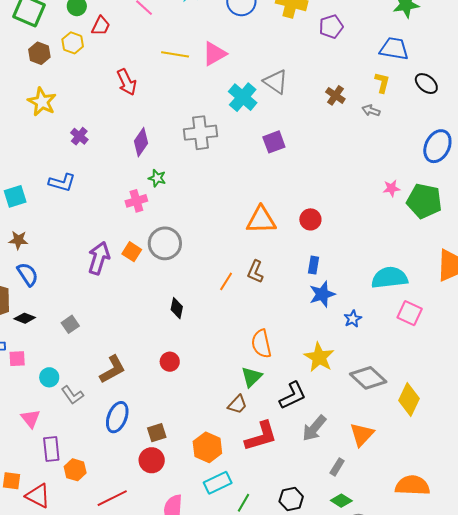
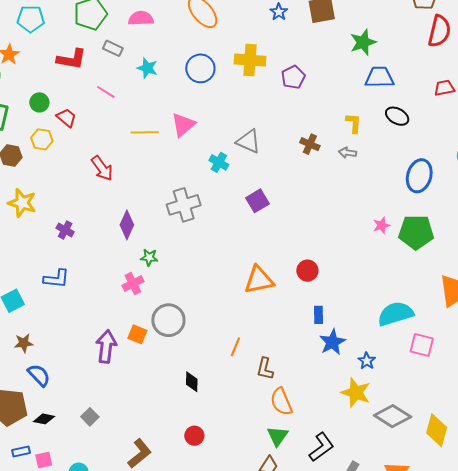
red trapezoid: (101, 26) -> (66, 118), turned -65
blue trapezoid: (394, 49) -> (379, 77), moved
cyan cross: (243, 97) -> (219, 162), size x0.7
brown L-shape: (255, 272) -> (265, 369), moved
yellow star: (319, 357) -> (356, 393), moved

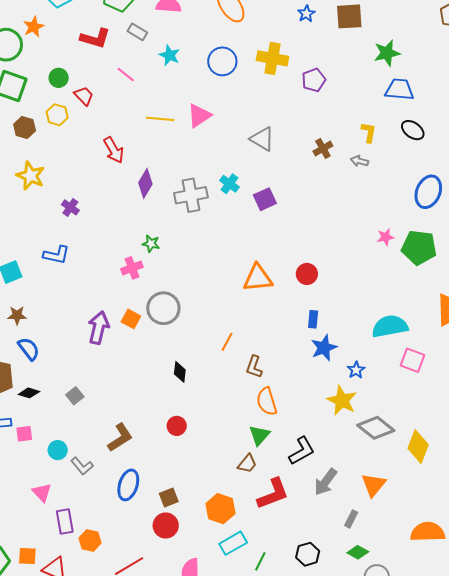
brown cross: (310, 144) -> (323, 148), turned 30
cyan cross: (219, 162) -> (229, 184), moved
purple diamond: (127, 225) -> (145, 183), moved

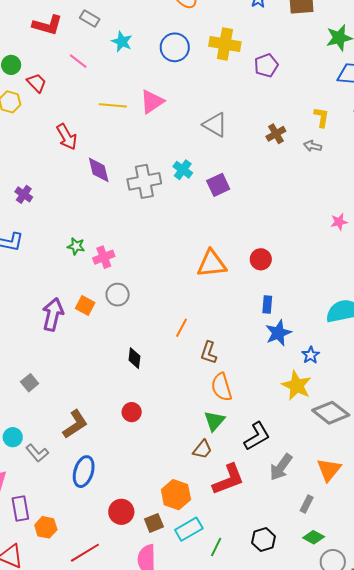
purple diamond: (145, 183) -> (99, 170), turned -44
green star: (151, 244) -> (76, 246), moved
pink cross: (132, 268) -> (104, 257), moved
gray circle: (163, 308) -> (118, 295), size x0.7
brown square: (169, 498) -> (154, 523), moved

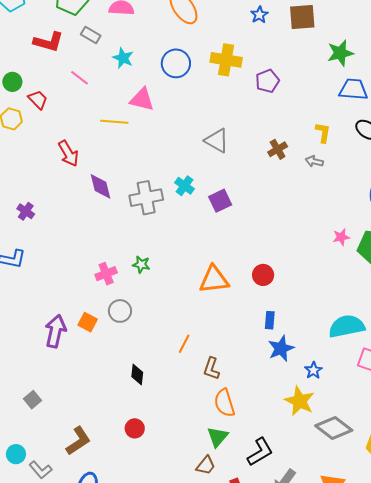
pink triangle: (152, 102) -> (142, 99), moved, turned 48
green star: (76, 246) -> (141, 265), moved

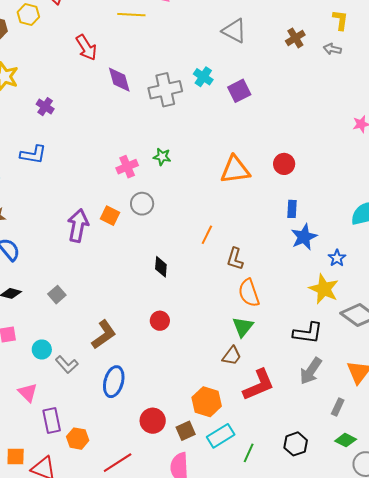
black L-shape: (260, 452) -> (308, 333), moved, turned 40

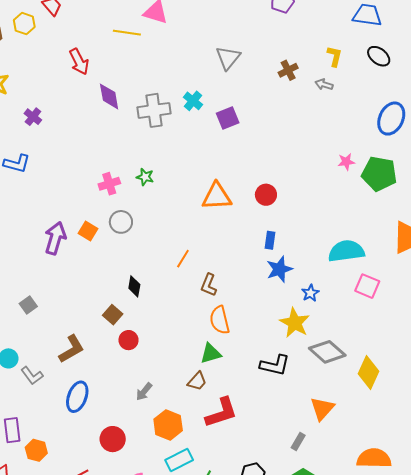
gray triangle: (234, 31) -> (228, 58), turned 36
green triangle: (243, 327) -> (211, 353), turned 30
gray arrow: (311, 371) -> (144, 392), moved, size x0.7
brown square: (186, 431) -> (113, 315), moved, turned -30

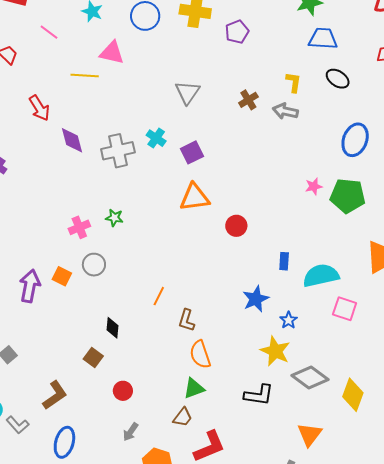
gray arrow: (324, 84) -> (285, 111), size x1.4
orange triangle: (217, 196) -> (195, 197), moved
blue rectangle: (270, 240) -> (284, 261), moved
red circle: (128, 340) -> (123, 391), moved

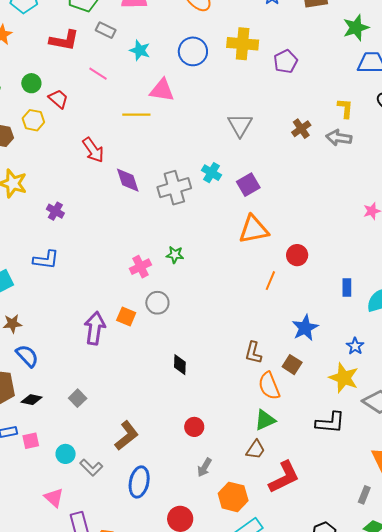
orange line: (159, 296) -> (270, 281), moved
blue star: (256, 299) -> (305, 328), moved
brown square: (93, 358) -> (292, 365), moved

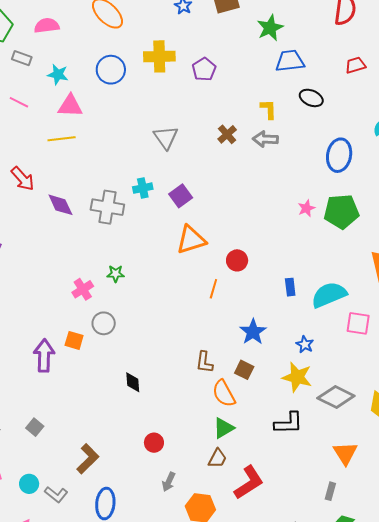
pink triangle: (162, 90) -> (70, 106), moved
cyan cross: (212, 173) -> (143, 188), turned -36
gray cross: (174, 188) -> (107, 207), turned 32

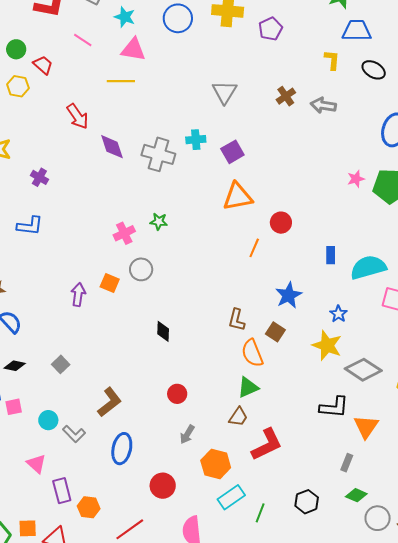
yellow L-shape: (269, 109) -> (332, 60), moved
purple arrow: (44, 356) -> (78, 295), size x0.7
black L-shape: (289, 423) -> (334, 407), moved

